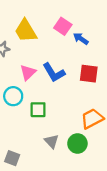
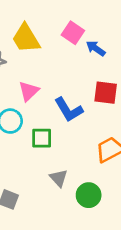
blue L-shape: (54, 72) -> (69, 110), moved
green circle: (77, 144) -> (89, 195), moved

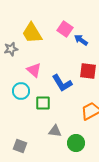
pink triangle: (29, 91) -> (34, 70), turned -35
gray triangle: (59, 178) -> (55, 131), turned -40

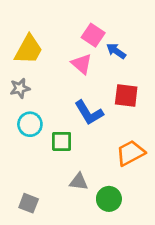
yellow trapezoid: (32, 33) -> (29, 50), moved, turned -120
gray star: (11, 49) -> (20, 88), moved
pink triangle: (34, 70) -> (82, 64), moved

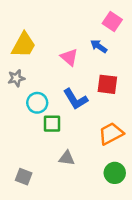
pink square: (93, 35) -> (112, 22), moved
cyan circle: (30, 124) -> (37, 103), moved
green circle: (109, 199) -> (115, 173), moved

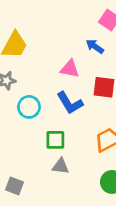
pink triangle: (69, 57) -> (70, 69), moved, turned -30
green square: (52, 124) -> (55, 140), moved

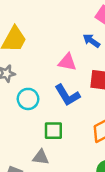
gray triangle: (61, 166) -> (41, 157), moved

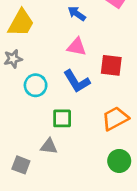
blue arrow: (91, 41) -> (77, 14), moved

